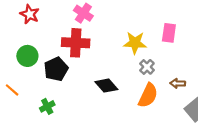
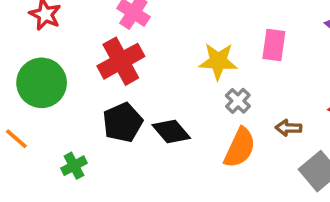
red cross: (76, 43) -> (121, 61), turned -32
green circle: (27, 56) -> (42, 83), size x1.4
black pentagon: (56, 69) -> (123, 122), moved

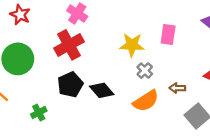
orange semicircle: (240, 148) -> (146, 101), turned 32

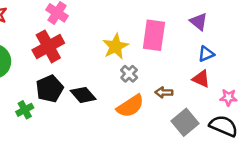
pink rectangle: (168, 34) -> (154, 35), size x1.4
yellow star: (132, 45) -> (115, 46), turned -30
green cross: (39, 113) -> (25, 110), moved

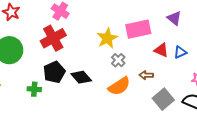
pink rectangle: (154, 35) -> (138, 29), turned 70
blue triangle: (206, 54) -> (180, 52), moved
red triangle: (201, 79) -> (161, 50), moved
green cross: (25, 110) -> (34, 89), turned 32

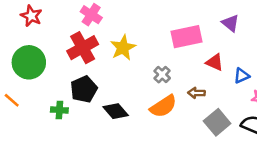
yellow star: (107, 38) -> (123, 48), moved
blue triangle: (180, 52) -> (242, 76), moved
black diamond: (81, 77) -> (116, 111), moved

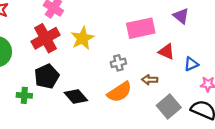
gray cross: (162, 75) -> (118, 63), turned 32

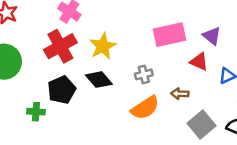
purple triangle: (181, 16) -> (212, 36), moved
black diamond: (76, 96) -> (99, 80), moved

